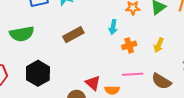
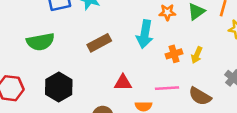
cyan arrow: (113, 27) -> (145, 34), size x1.6
orange cross: (129, 45) -> (174, 54), moved
red triangle: (93, 83) -> (123, 83), moved, turned -42

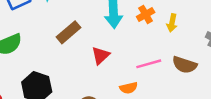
orange cross: (174, 54) -> (146, 15), moved
red triangle: (123, 83) -> (101, 55), moved, turned -30

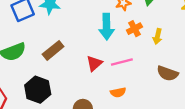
brown rectangle: (69, 32) -> (53, 50), moved
pink line: (149, 64) -> (122, 62), moved

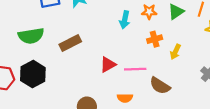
cyan arrow: (107, 27) -> (125, 20), moved, size x0.7
brown semicircle: (168, 73) -> (160, 86), moved
black hexagon: (38, 90) -> (33, 74), moved

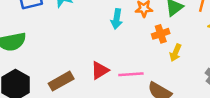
orange cross: (155, 39) -> (161, 34), moved
brown rectangle: (70, 43) -> (61, 81), moved

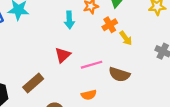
yellow arrow: (175, 53) -> (126, 38), turned -48
red triangle: (100, 70) -> (63, 55), moved

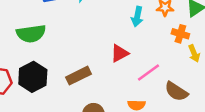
orange cross: (110, 25) -> (180, 34), turned 32
pink line: (92, 65) -> (149, 72), turned -35

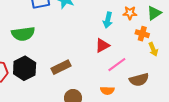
red triangle: (120, 53) -> (102, 45), moved
brown semicircle: (176, 91) -> (139, 80), turned -48

